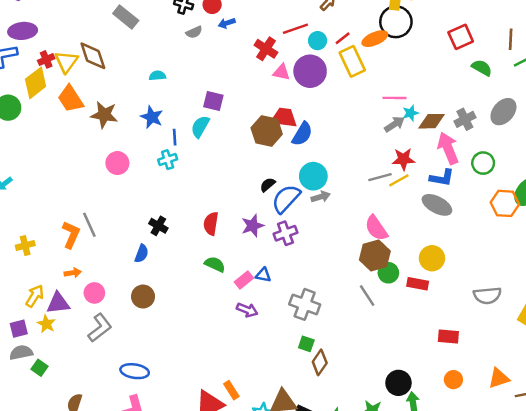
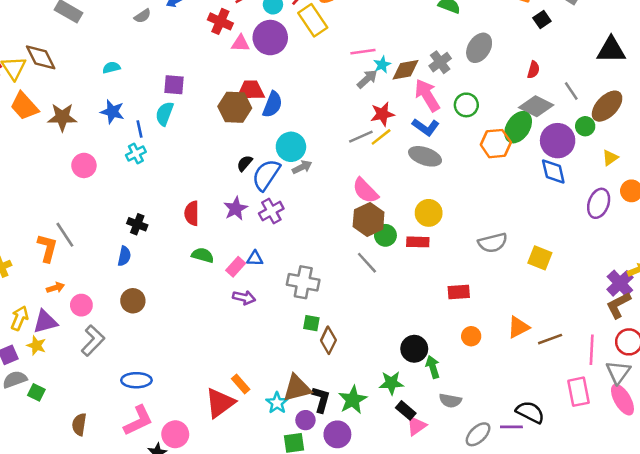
blue L-shape: (442, 178) -> (426, 127), turned 35

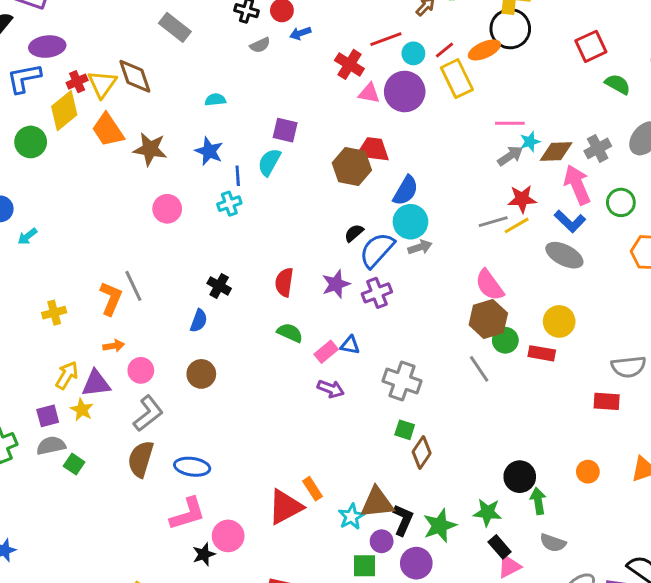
blue semicircle: (272, 104) -> (406, 191), moved
red rectangle: (459, 292) -> (607, 401), moved
brown semicircle: (79, 424) -> (141, 459), moved, size x1.4

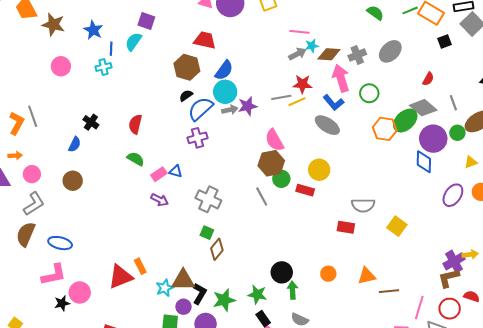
brown hexagon: (352, 166) -> (187, 67), moved
purple star: (336, 284) -> (248, 106), moved

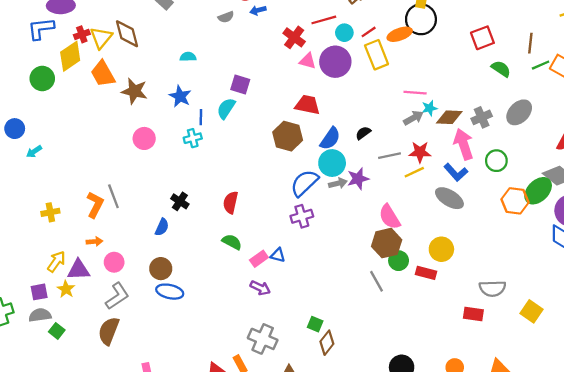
black semicircle: (186, 96) -> (363, 133), moved
gray line: (281, 97) -> (389, 156), moved
gray cross: (208, 199) -> (263, 339), moved
blue ellipse: (60, 243) -> (170, 292), moved

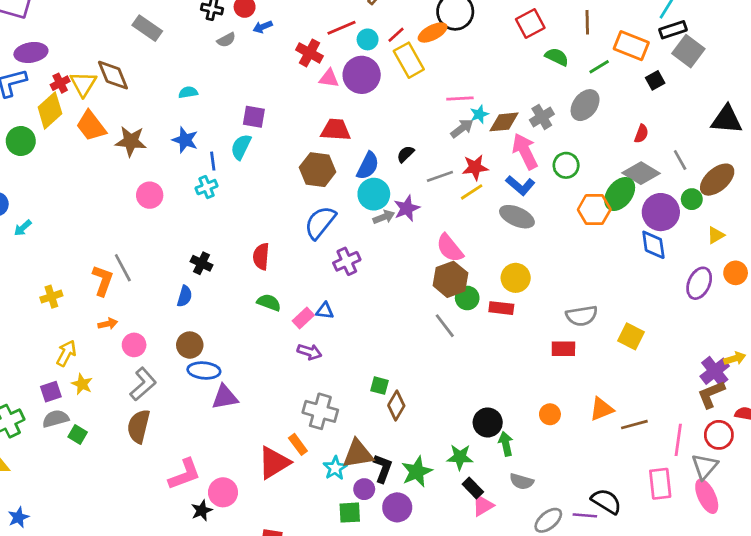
green line: (541, 65) -> (599, 67), moved
blue semicircle: (304, 183) -> (320, 223), moved
purple triangle: (79, 270) -> (225, 397), moved

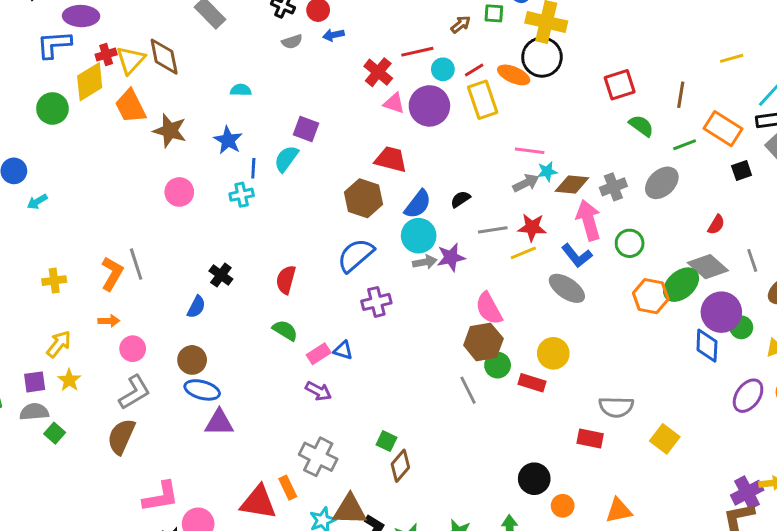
orange ellipse: (433, 32) -> (514, 75), turned 40
green circle: (692, 199) -> (741, 327), moved
black circle: (488, 422) -> (534, 479), moved
red triangle: (274, 463) -> (258, 502), turned 30

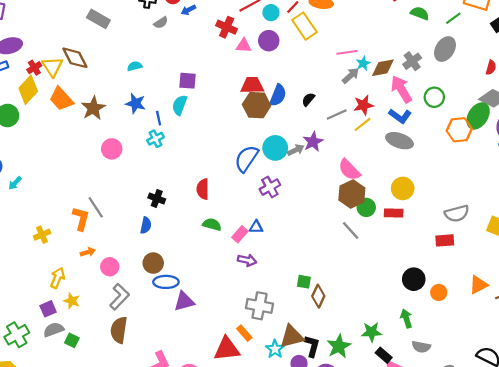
purple circle: (429, 106) -> (269, 41), size x0.7
brown star: (170, 131) -> (93, 108), turned -30
brown hexagon: (363, 198) -> (257, 105), moved
blue semicircle: (418, 204) -> (278, 95), moved
cyan circle: (419, 236) -> (275, 148), moved

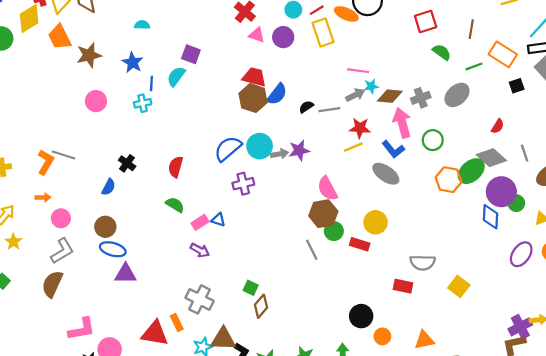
gray line: (337, 114) -> (329, 110), moved
gray line: (96, 207) -> (64, 155), turned -55

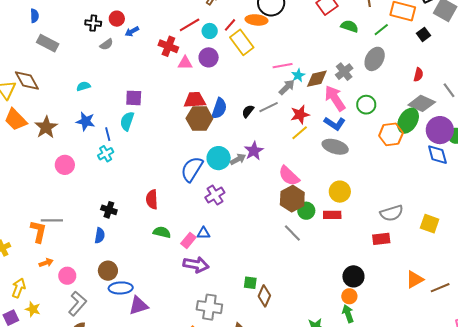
purple arrow: (200, 250) -> (196, 265), size x1.4
orange circle: (382, 336) -> (349, 296), moved

